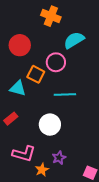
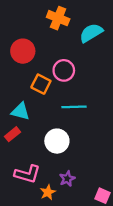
cyan semicircle: (74, 40) -> (91, 33), moved
cyan triangle: (18, 88) -> (20, 111), moved

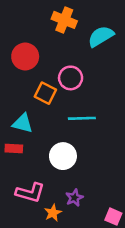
red rectangle: (13, 134) -> (14, 149), turned 42

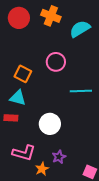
red circle: (25, 57) -> (19, 18), moved
orange square: (45, 93) -> (23, 74), moved
cyan line: (82, 118) -> (81, 91), moved

